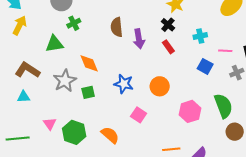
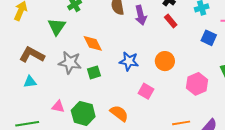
green triangle: (54, 44) -> (57, 27), turned -42
gray star: (65, 81) -> (70, 63), turned -30
pink triangle: (50, 124) -> (58, 107), turned -40

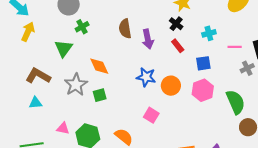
blue square: (209, 38) -> (203, 63), moved, turned -35
blue star: (129, 61) -> (146, 77), moved
gray star: (70, 63) -> (76, 85), turned 30
pink hexagon: (197, 84) -> (203, 90), moved

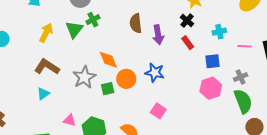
yellow arrow: (28, 32) -> (46, 33), moved
green triangle: (64, 48) -> (74, 29), moved
gray cross: (247, 68) -> (241, 77), moved
orange circle: (171, 86) -> (126, 79), moved
cyan triangle: (35, 103) -> (43, 94), turned -32

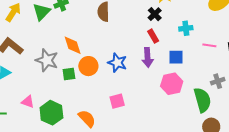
purple arrow: (158, 35) -> (148, 57), moved
gray star: (84, 77) -> (47, 60), turned -30
gray cross: (241, 77) -> (218, 81), moved
pink square: (158, 111) -> (117, 101), turned 35

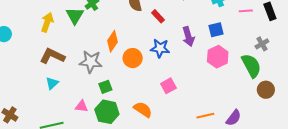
red rectangle: (153, 36) -> (158, 16), moved
orange diamond: (73, 45) -> (112, 41), turned 65
green square: (69, 74) -> (105, 87), moved

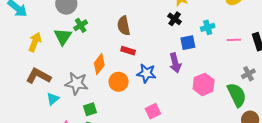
red rectangle: (158, 16) -> (128, 51), moved, turned -32
blue square: (216, 30) -> (188, 43), moved
cyan triangle: (52, 83) -> (53, 99), moved

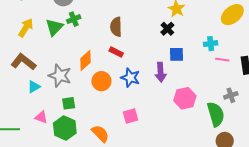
cyan cross: (208, 27) -> (211, 44), moved

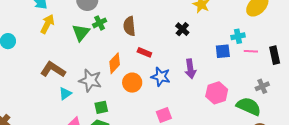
brown semicircle: (116, 27) -> (129, 26), moved
yellow arrow: (26, 28) -> (47, 24), moved
black cross: (167, 29) -> (182, 29), moved
blue square: (176, 54) -> (223, 51), moved
green semicircle: (216, 114) -> (249, 106), turned -45

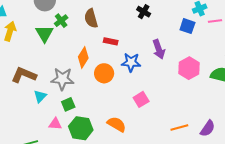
blue square: (223, 51) -> (187, 26), turned 35
green square: (101, 107) -> (68, 104), moved

